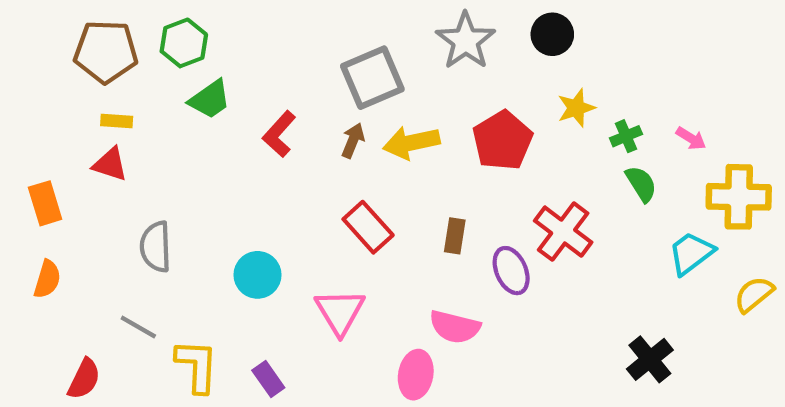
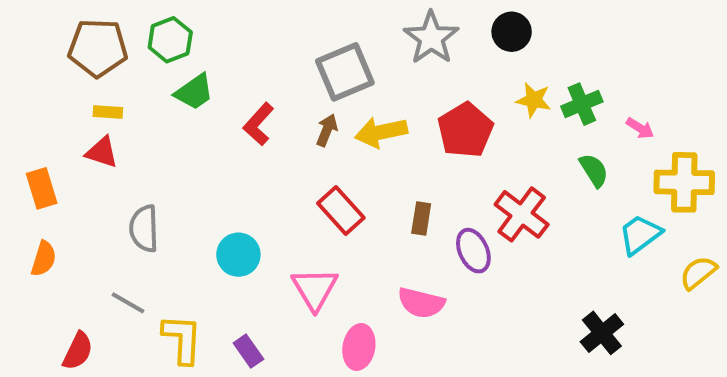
yellow star: (576, 108) -> (534, 100), turned 30
green cross: (626, 136) -> (582, 104), moved, size x1.4
pink ellipse: (416, 375) -> (359, 347), moved

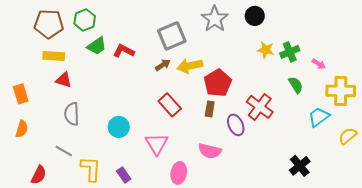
yellow rectangle: (108, 112) -> (54, 56), size x1.5
red L-shape: (259, 124) -> (124, 51), moved, turned 75
brown arrow: (327, 130) -> (163, 65), turned 35
red pentagon: (465, 130) -> (218, 83), moved
red triangle: (102, 152) -> (64, 80), moved

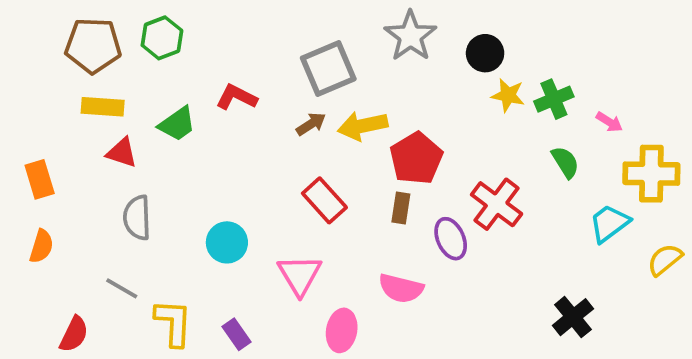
black circle: (255, 16) -> (485, 53), moved
green trapezoid: (97, 46) -> (177, 124), moved

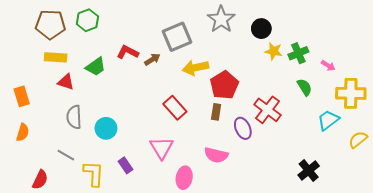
brown arrow: (311, 124) -> (152, 59), moved
cyan circle: (227, 242) -> (106, 128), moved
purple rectangle: (236, 334) -> (126, 165), moved

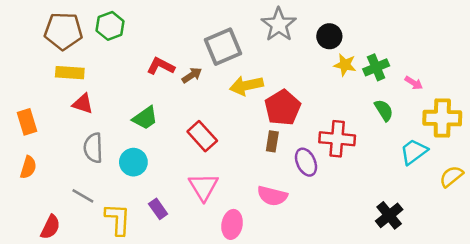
green trapezoid: (96, 67) -> (145, 118), moved
red rectangle: (175, 108) -> (202, 136), moved
red cross: (267, 110) -> (337, 139), turned -32

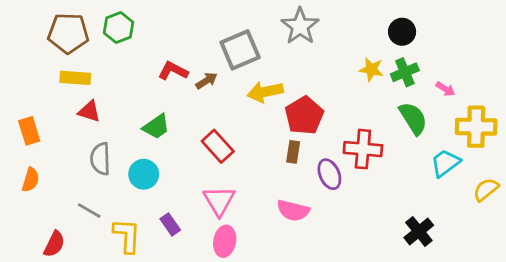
black circle: (329, 36) -> (402, 32), moved
green semicircle: (384, 110) -> (413, 118), size x1.4
pink ellipse: (232, 224) -> (225, 241), moved

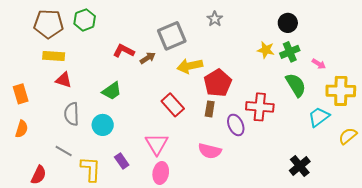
gray star: (300, 26) -> (215, 19), size x0.6
red rectangle: (218, 146) -> (173, 105), moved

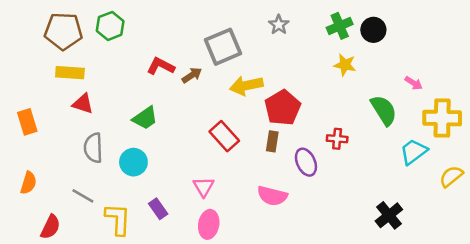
green cross: (290, 52) -> (340, 26), moved
red cross: (260, 107) -> (337, 139), size x0.6
orange semicircle: (22, 129) -> (28, 183), moved
pink triangle: (157, 144) -> (204, 187), size x0.7

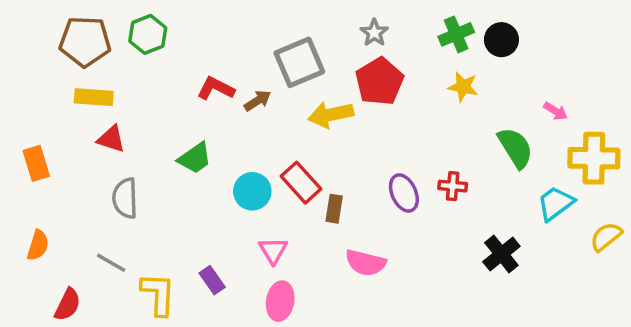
red pentagon: (283, 108) -> (379, 81), moved
brown rectangle: (272, 141) -> (334, 209), moved
cyan circle: (133, 162) -> (252, 191), moved
purple ellipse: (306, 162) -> (404, 193), moved
black cross: (389, 215) -> (501, 254), moved

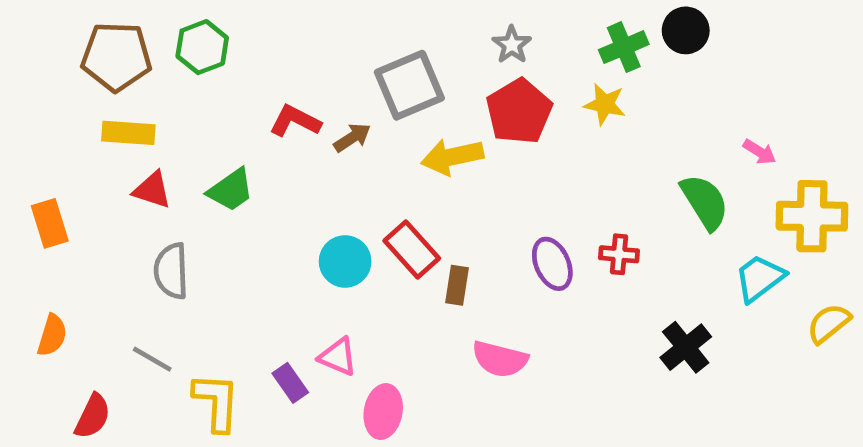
black circle: (501, 40) -> (686, 30), moved
yellow star: (463, 87) -> (605, 104), moved
green trapezoid: (195, 158) -> (231, 190), moved
pink triangle: (273, 251) -> (338, 357), moved, turned -36

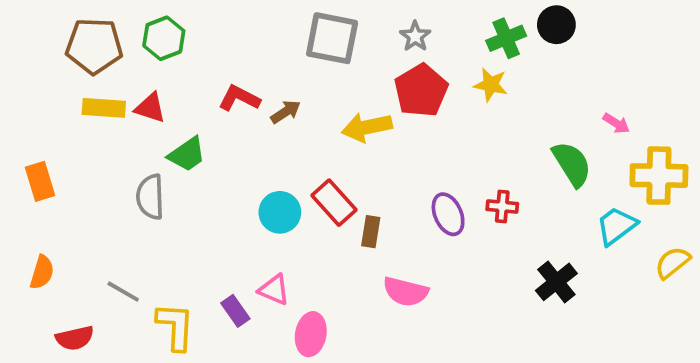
gray square: (409, 85) -> (332, 38), moved, turned 34
red triangle: (152, 190) -> (150, 108), moved
gray semicircle: (171, 271) -> (150, 197), moved
red semicircle: (93, 416) -> (75, 338), turned 51

